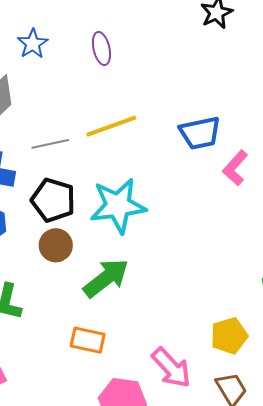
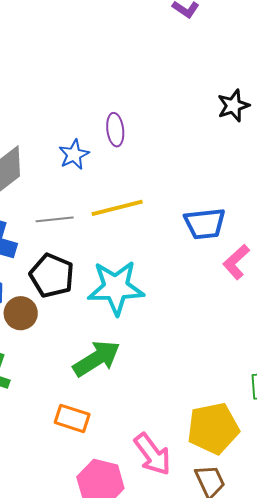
blue star: (33, 44) -> (74, 155), moved
brown circle: (56, 245) -> (21, 313), moved
yellow pentagon: (229, 336) -> (213, 428), size x1.4

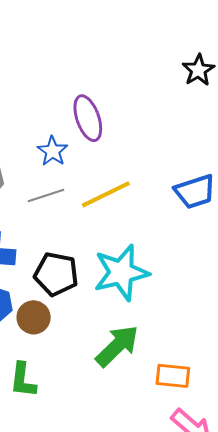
purple ellipse: (115, 130) -> (88, 118), size x1.4
gray line: (55, 219) -> (46, 196), moved
orange rectangle: (72, 418) -> (173, 376), moved

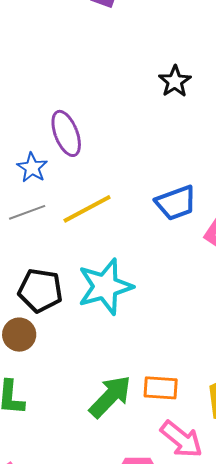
green arrow: (117, 346) -> (110, 397), moved

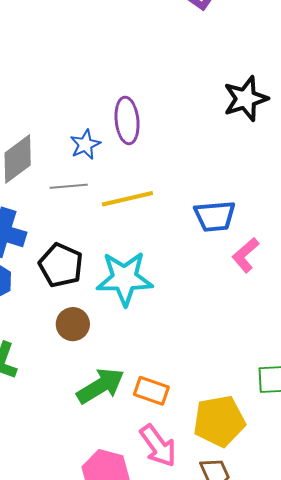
black star: (175, 81) -> (246, 99), size x1.4
brown circle: (19, 335) -> (73, 324), moved

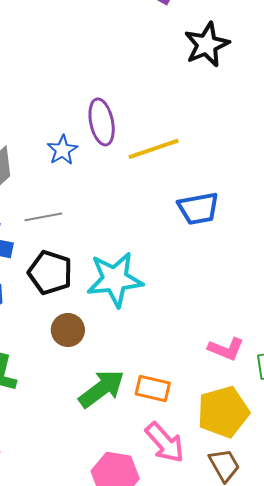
black star: (246, 99) -> (207, 45), moved
gray line: (69, 186) -> (43, 217), moved
yellow line: (127, 199) -> (154, 149), moved
pink L-shape: (245, 255) -> (226, 349), moved, turned -111

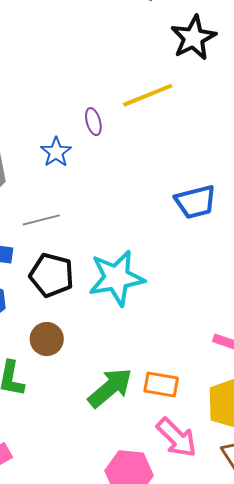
purple ellipse: (102, 122) -> (93, 122), size x0.6
yellow line: (154, 149) -> (148, 95), moved
brown circle: (68, 330) -> (47, 339), moved

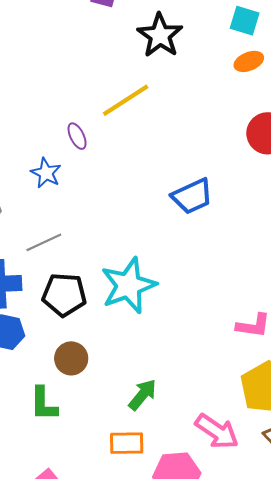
orange rectangle: (161, 384) -> (127, 443), moved
green arrow: (110, 388) -> (142, 395), size x0.7

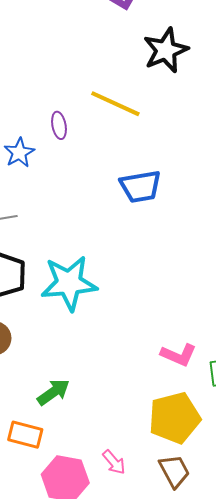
yellow line: (126, 100) -> (115, 104), turned 42
blue trapezoid: (192, 196) -> (141, 186), moved
pink arrow: (217, 431) -> (114, 462), moved, size x0.6

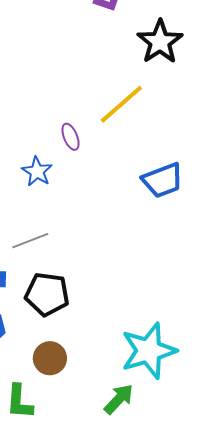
yellow line: (115, 104) -> (121, 104), turned -54
cyan star: (69, 283) -> (149, 351), moved

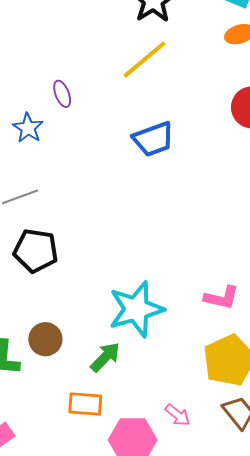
yellow line: (121, 104) -> (144, 60), moved
brown circle: (50, 358) -> (45, 339), moved

